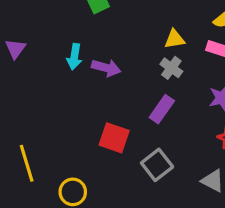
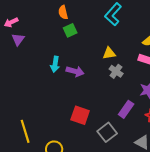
yellow triangle: (175, 39) -> (109, 53), moved
purple triangle: (15, 49) -> (18, 39), moved
purple rectangle: (162, 109) -> (126, 109), moved

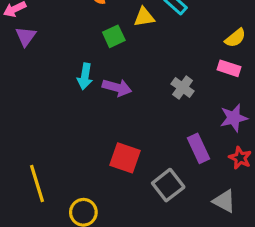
green square: (70, 30) -> (114, 36), moved
yellow triangle: (109, 53) -> (144, 17), moved
purple rectangle: (126, 109) -> (199, 148), turned -60

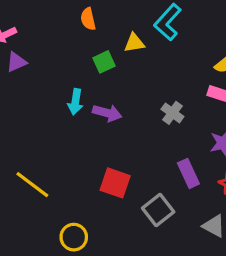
purple triangle: (26, 36) -> (16, 62), turned 30
yellow line: (37, 183) -> (32, 185), moved, turned -36

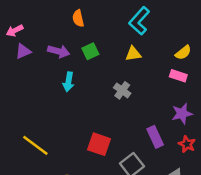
yellow triangle: (134, 43) -> (133, 54), moved
purple arrow: (107, 113) -> (59, 51), moved
gray cross: (172, 113) -> (122, 90), moved

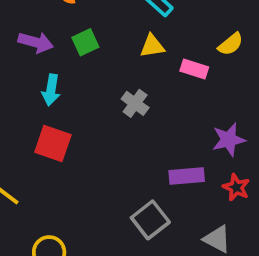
pink rectangle: (178, 76) -> (194, 69), moved
purple rectangle: (155, 137) -> (187, 176), turned -70
red square: (99, 144) -> (53, 143), moved

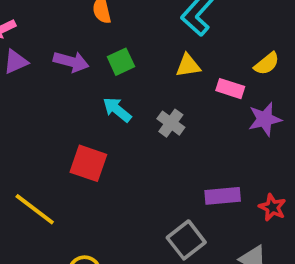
cyan arrow: (51, 90) -> (117, 110), moved, turned 120
purple star: (229, 140) -> (265, 119), moved

